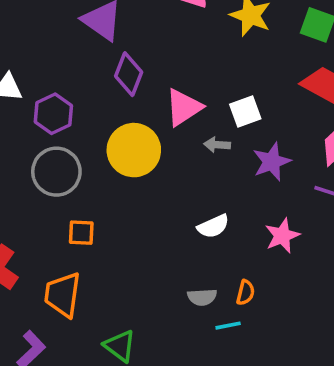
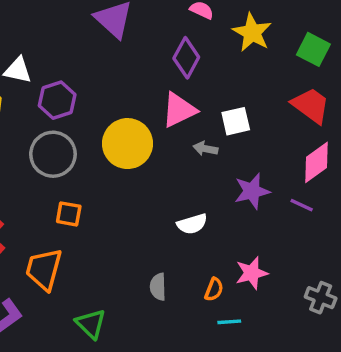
purple diamond: (129, 74) -> (186, 58), moved
purple star: (272, 162) -> (252, 191), moved
pink star: (282, 236) -> (252, 273), moved
gray semicircle: (202, 297) -> (158, 287), moved, turned 84
cyan line: (228, 326) -> (229, 322), moved

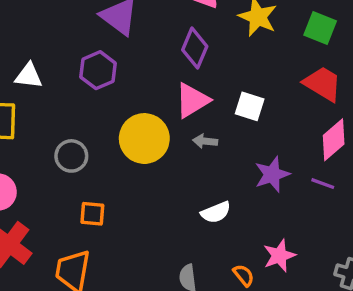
purple hexagon: (57, 100) -> (98, 70), moved
white square: (236, 121) -> (250, 106), turned 36
gray arrow: (205, 149) -> (205, 141), moved
gray circle: (53, 154) -> (71, 156), size x0.7
orange semicircle: (214, 289) -> (244, 275), turned -55

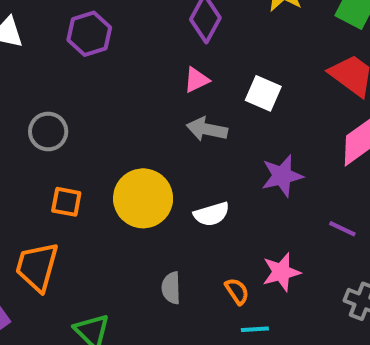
pink triangle: (192, 100) -> (196, 80), size x0.6
yellow circle: (144, 139) -> (143, 198), moved
gray arrow: (205, 141) -> (207, 129), size x1.4
purple line: (323, 184) -> (342, 229), moved

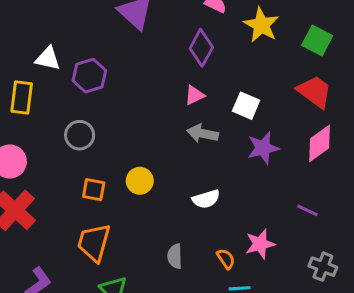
purple hexagon: (89, 34) -> (89, 76), moved
purple star: (282, 176) -> (263, 148), moved
yellow circle: (143, 198) -> (140, 181), moved, size x0.6
orange trapezoid: (37, 267) -> (94, 242), moved

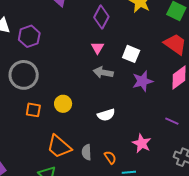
pink triangle: (194, 95) -> (97, 48), turned -32
gray circle: (80, 135) -> (24, 75), size x1.5
orange trapezoid: (94, 242) -> (59, 147), moved, turned -64
pink star: (260, 244) -> (142, 143), turned -30
orange semicircle: (226, 259) -> (110, 157), moved

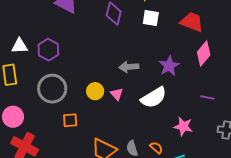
pink triangle: (97, 48) -> (117, 94), moved
white square: (131, 54) -> (151, 18), moved
yellow circle: (63, 104) -> (95, 91), moved
white semicircle: (106, 115) -> (154, 97), moved, size x1.5

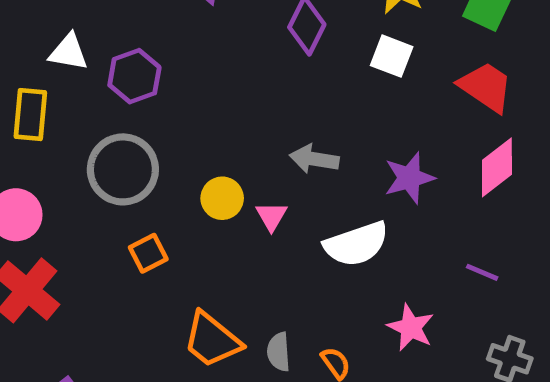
orange square: (70, 120) -> (148, 253), turned -35

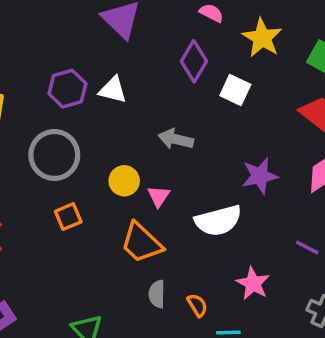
white triangle: (69, 52) -> (113, 90), moved
white square: (392, 56) -> (235, 90), moved
gray arrow: (314, 159) -> (176, 139), moved
orange trapezoid: (212, 340) -> (141, 243), moved

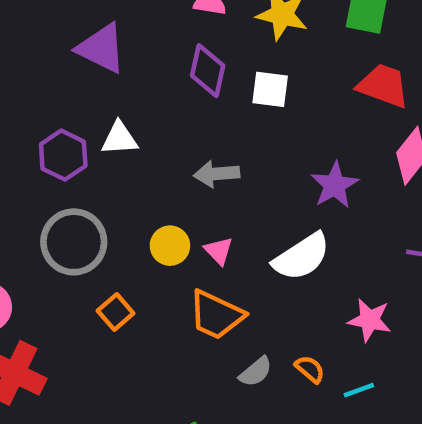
gray semicircle: (157, 294) -> (256, 372), turned -112

